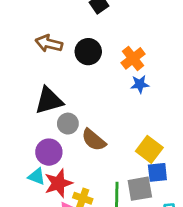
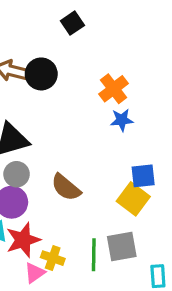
black circle: (88, 52) -> (41, 74), moved
gray circle: (68, 124) -> (17, 174), moved
blue square: (157, 172) -> (143, 176), moved

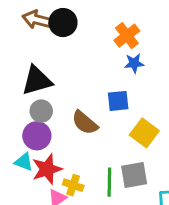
blue square: (143, 176) -> (118, 101), moved

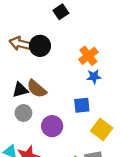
black triangle: (37, 81) -> (20, 90), size x0.7
brown semicircle: (85, 123) -> (37, 89), moved
purple circle: (37, 136) -> (52, 126), moved

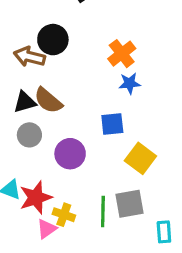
brown arrow: (20, 44) -> (29, 57), moved

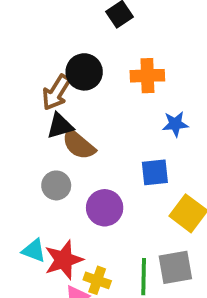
orange cross: (122, 54) -> (147, 76), moved, turned 36
brown arrow: (29, 57) -> (56, 92), turned -72
black triangle: (25, 102) -> (60, 126), moved

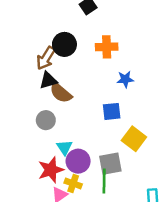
purple circle: (105, 208) -> (78, 161), moved
cyan triangle: (34, 251) -> (64, 147), moved, turned 35
gray square: (175, 267) -> (110, 164), moved

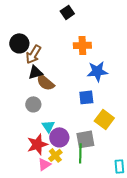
black circle: (64, 44) -> (19, 43), moved
blue star: (125, 79) -> (97, 71), size x1.5
yellow cross: (73, 183) -> (55, 155), turned 32

